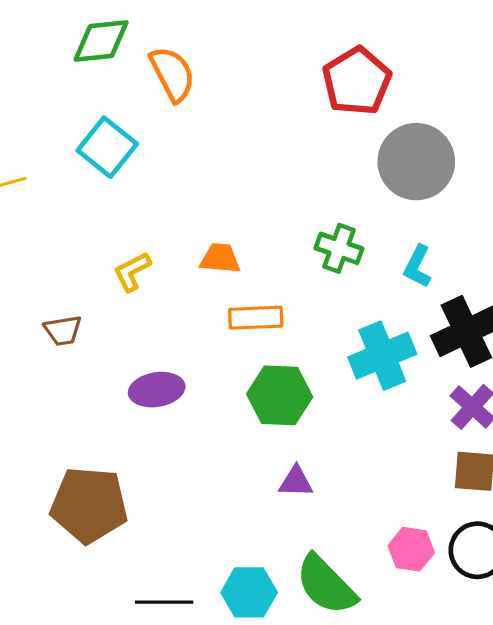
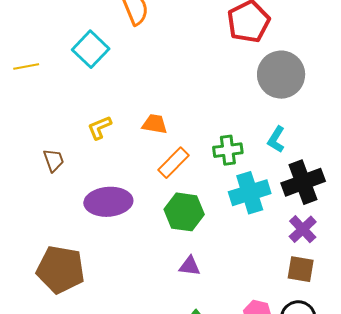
green cross: (339, 248) -> (228, 150), moved, turned -32
orange rectangle: (256, 318) -> (174, 163), turned -48
brown trapezoid: (63, 330) -> (54, 160), turned -105
purple ellipse: (157, 390) -> (108, 202), size x1.4

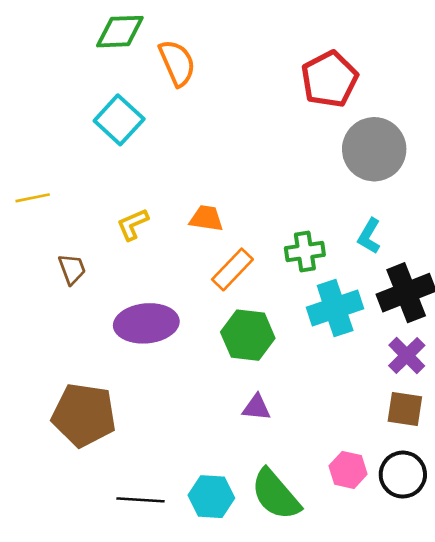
yellow line: (26, 66) -> (33, 198), moved

